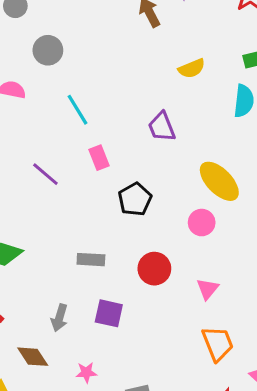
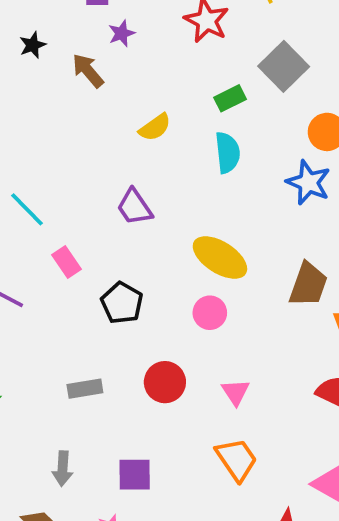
purple square: (109, 313) -> (135, 475), moved
orange trapezoid: (218, 344) -> (237, 459), moved

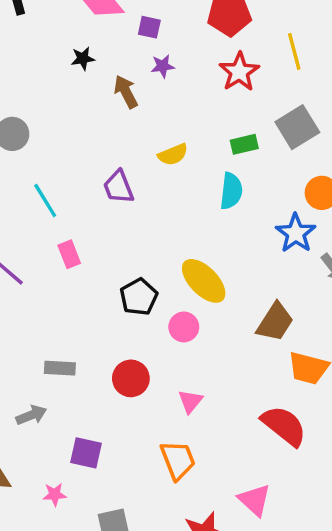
purple trapezoid: (134, 207) -> (118, 187), moved
black pentagon: (122, 303) -> (139, 297), moved
gray arrow: (63, 469) -> (31, 415), moved, turned -128

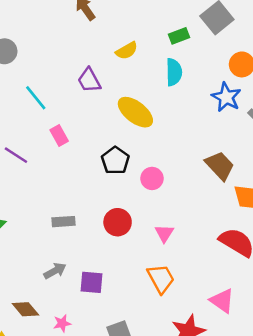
yellow ellipse: (204, 281) -> (135, 112), moved
brown trapezoid: (275, 322) -> (220, 166), turned -68
gray arrow: (31, 415) -> (55, 271), moved
pink star: (55, 494) -> (62, 323), moved

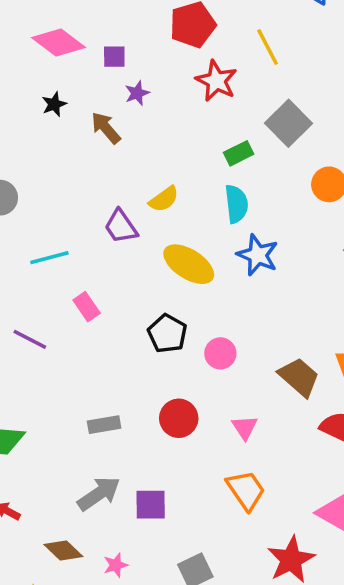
yellow semicircle: (127, 51) -> (164, 199), moved
blue star: (226, 97) -> (258, 255), moved
cyan line: (36, 98) -> (49, 258), turned -60
brown trapezoid: (220, 166) -> (299, 377), moved
gray arrow: (55, 271) -> (99, 494), size x1.4

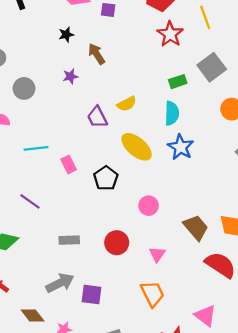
purple star: (137, 93) -> (70, 76), moved
cyan line: (49, 258) -> (36, 148), moved
black pentagon: (167, 334) -> (106, 178), moved
purple line: (30, 339) -> (30, 201), moved

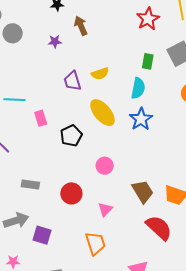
green rectangle: (178, 82) -> (148, 61), turned -70
gray circle: (24, 88) -> (13, 33), moved

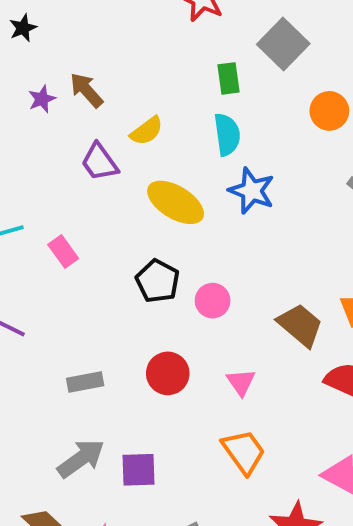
brown arrow: (81, 26) -> (86, 90), moved
black pentagon: (71, 136) -> (158, 281), moved

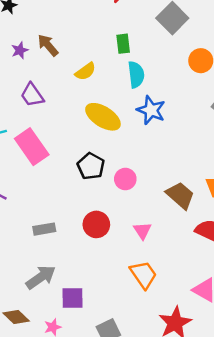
green rectangle: (228, 78) -> (123, 44), moved
purple trapezoid: (99, 162) -> (32, 95), moved
pink rectangle: (63, 252) -> (32, 147), size x1.8
purple square: (139, 470) -> (73, 298), moved

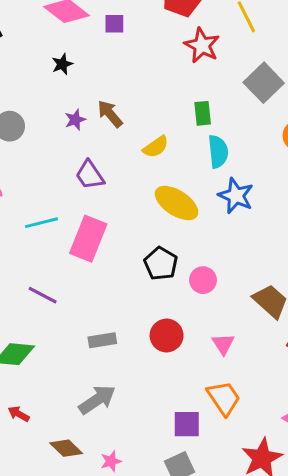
pink rectangle: (32, 147) -> (88, 239), turned 56
purple square: (73, 298) -> (187, 424), moved

